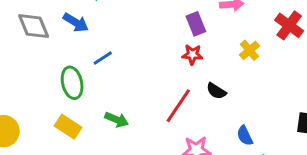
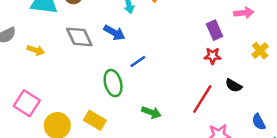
yellow rectangle: (68, 127) -> (95, 120), moved

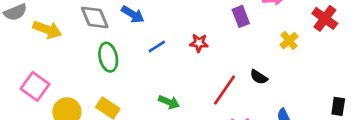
yellow arrow: (36, 50) -> (47, 30), size x1.5
red star: (213, 56) -> (199, 43), moved
green ellipse: (113, 83) -> (108, 57), moved

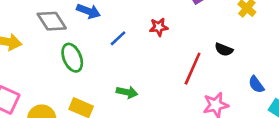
green arrow: (169, 102) -> (127, 92), moved

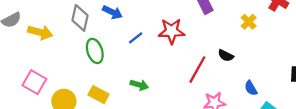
gray diamond: (52, 21) -> (80, 18), turned 40
red star: (159, 27) -> (171, 31), size x1.6

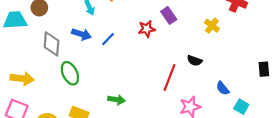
red star: (171, 31) -> (147, 29), moved, size x0.7
yellow arrow: (40, 32) -> (22, 79), moved
blue line: (136, 38) -> (108, 39), moved

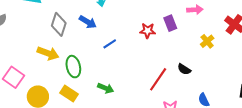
blue line: (108, 39) -> (110, 44), moved
green ellipse: (70, 73) -> (73, 67), moved
yellow arrow: (22, 79) -> (48, 53), moved

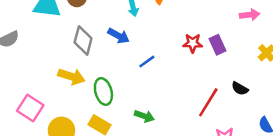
purple rectangle: (170, 23) -> (217, 45), moved

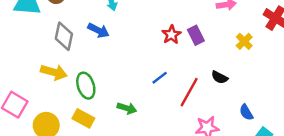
red star: (193, 43) -> (171, 35), turned -30
blue line: (147, 62) -> (160, 78), moved

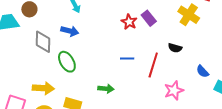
yellow cross: (244, 41) -> (189, 15), size x1.5
yellow arrow: (54, 72) -> (43, 88), moved
blue line: (160, 78) -> (127, 59), turned 48
green ellipse: (86, 86) -> (67, 62), moved

